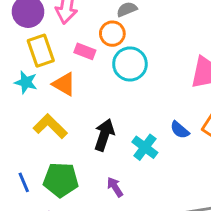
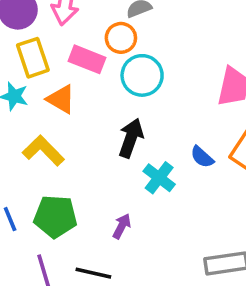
pink rectangle: (85, 51) -> (87, 59), size x1.4
black arrow: (104, 135) -> (131, 138), moved
purple arrow: (115, 187) -> (122, 226), turned 60

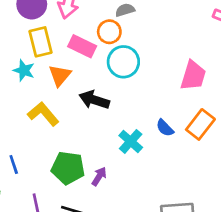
orange triangle: (61, 99) -> (60, 75), turned 35
black arrow: (131, 138) -> (94, 100), moved, turned -96
green pentagon: (55, 216) -> (68, 168), moved

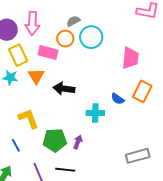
cyan circle: (123, 62) -> (91, 37), moved
yellow L-shape: (43, 114) -> (29, 119), moved, turned 30
cyan cross: (131, 141) -> (95, 113), turned -30

